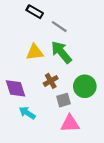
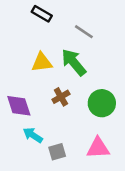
gray line: (59, 27) -> (84, 32), moved
gray square: (63, 100) -> (57, 152), moved
pink triangle: (70, 124) -> (98, 148), moved

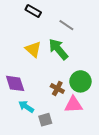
yellow triangle: (42, 62) -> (33, 49), turned 48
brown cross: (61, 97) -> (57, 88), moved, turned -32
pink triangle: (98, 148) -> (73, 105), moved

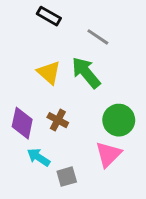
purple diamond: (15, 83) -> (22, 123), turned 30
brown cross: (57, 88) -> (58, 120), moved
pink triangle: (73, 105) -> (108, 154), turned -42

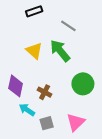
black rectangle: (49, 16) -> (34, 11), turned -49
brown cross: (58, 120) -> (45, 92), moved
pink triangle: (108, 154) -> (76, 122), moved

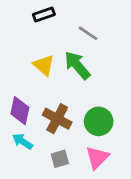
green circle: (83, 84) -> (99, 121), moved
brown cross: (45, 92) -> (57, 119), size x1.5
cyan arrow: (27, 110) -> (22, 141), moved

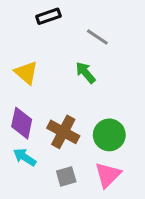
yellow triangle: (44, 65) -> (26, 73), moved
green arrow: (77, 65) -> (86, 73), size x0.7

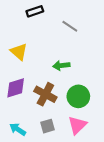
green arrow: (86, 73) -> (61, 66), moved, turned -56
purple diamond: (22, 123) -> (16, 88), turned 60
cyan arrow: (25, 157) -> (18, 129), moved

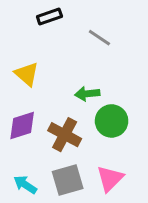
green circle: (78, 96) -> (112, 121), moved
gray square: (48, 126) -> (68, 180), size x1.5

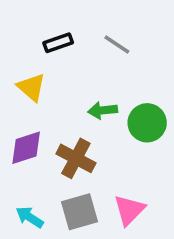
black rectangle: (49, 16) -> (58, 43), moved
green circle: (112, 121) -> (147, 123), moved

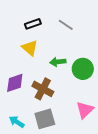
yellow triangle: (31, 87) -> (30, 48), moved
pink triangle: (129, 210) -> (85, 110), moved

